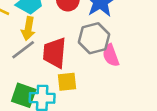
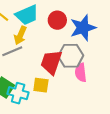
red trapezoid: (55, 53) -> (51, 62), moved

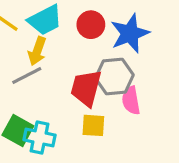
yellow square: (41, 85) -> (93, 125), moved

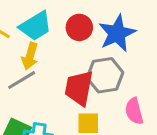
pink semicircle: (131, 101) -> (134, 111), moved

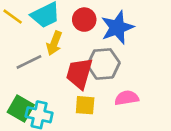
yellow arrow: (30, 56) -> (54, 43), moved
pink semicircle: (134, 111) -> (127, 98), turned 90

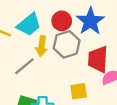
gray hexagon: (103, 64) -> (67, 44), moved
red trapezoid: (79, 73) -> (98, 59), moved

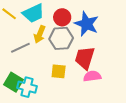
blue star: (90, 21) -> (87, 24), turned -30
yellow square: (79, 91) -> (59, 71), moved

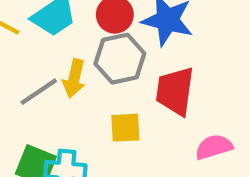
yellow arrow: (40, 34) -> (74, 78), moved
pink semicircle: (92, 76) -> (214, 147), moved

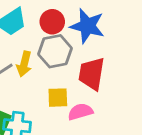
pink semicircle: (214, 147) -> (80, 112), moved

